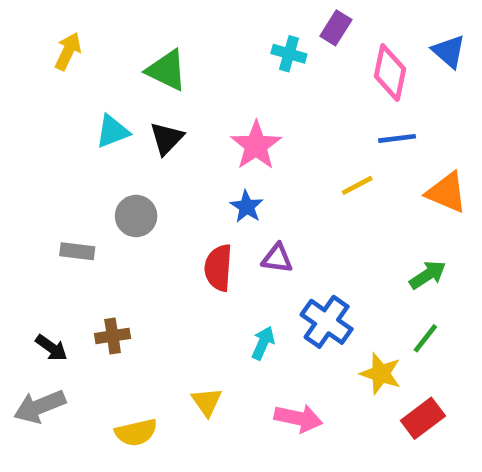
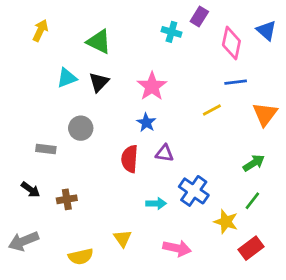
orange triangle: (446, 192) -> (265, 114), turned 44
cyan arrow: (263, 343) -> (156, 203), turned 66
black arrow: (51, 348) -> (30, 190), moved

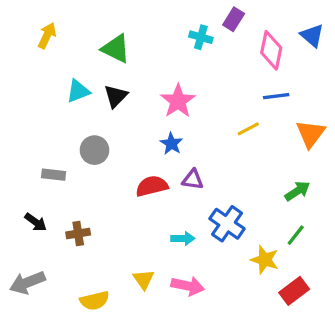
red semicircle: (130, 159) -> (152, 186), turned 72
pink arrow: (177, 248) -> (188, 286), moved

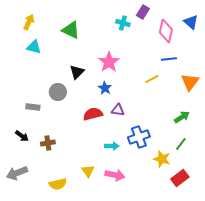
cyan triangle: (78, 91) -> (34, 47), moved, turned 35
black triangle: (116, 96) -> (77, 72), moved
blue cross: (227, 224) -> (139, 137), turned 35

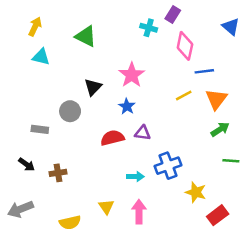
pink diamond: (166, 31) -> (185, 46), moved
orange triangle: (190, 82) -> (216, 99), moved
green arrow: (182, 117) -> (220, 129), moved
green line: (181, 144) -> (231, 161), moved, turned 56
pink arrow: (115, 175) -> (139, 212), turned -102

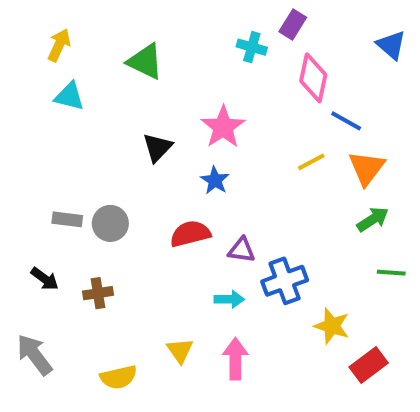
blue line: (204, 71) -> (346, 121), turned 36
gray circle: (70, 111) -> (110, 223), moved
purple triangle: (143, 133) -> (242, 250), moved
gray arrow: (20, 209) -> (34, 355), turned 75

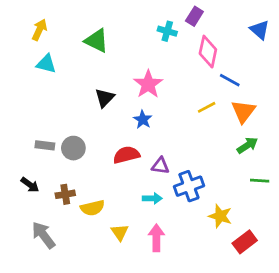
gray arrow: (34, 355) -> (43, 235), moved
yellow semicircle: (119, 377) -> (92, 208), moved

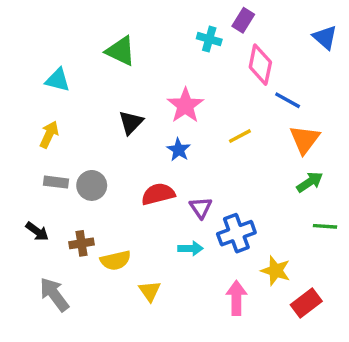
yellow arrow: (39, 30) -> (49, 134), moved
yellow line: (207, 107) -> (240, 136), moved
purple triangle: (160, 166) -> (201, 208), turned 48
pink arrow: (156, 238) -> (236, 298), moved

